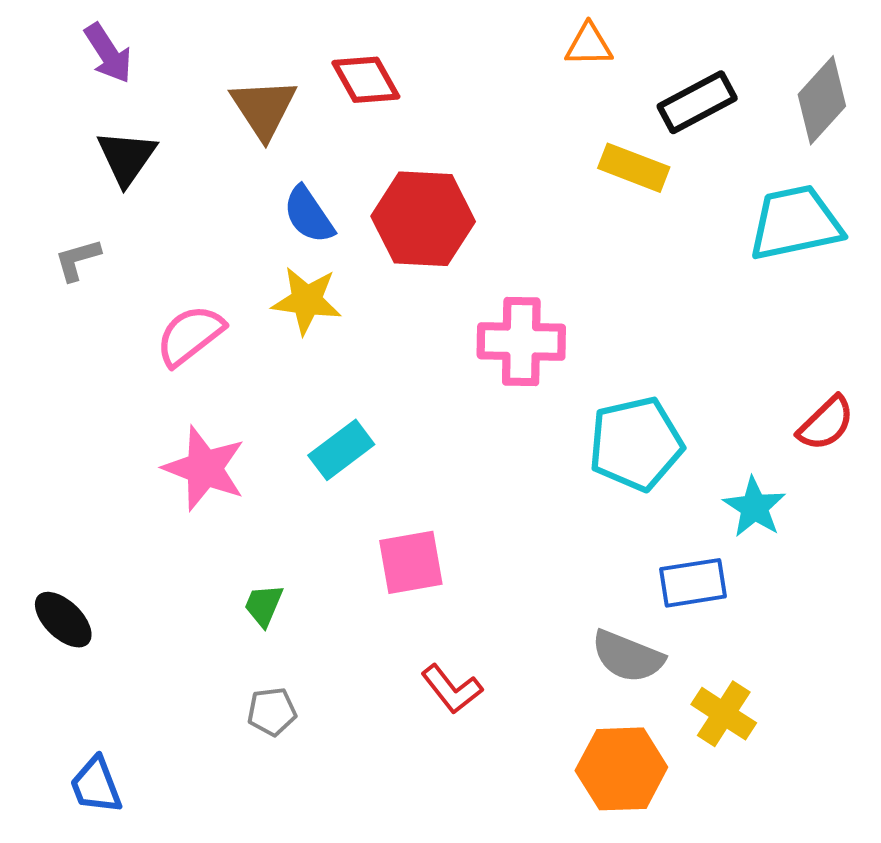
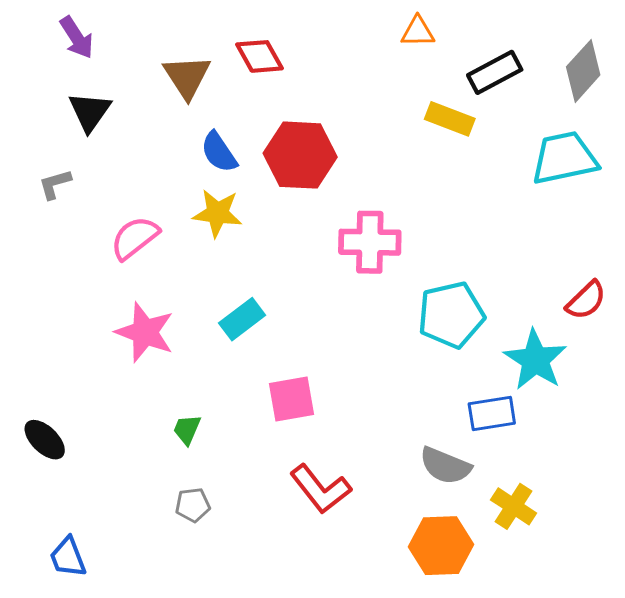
cyan star: (754, 507) -> (535, 360), size x1.4
red L-shape: (452, 689) -> (320, 489), size x1.4

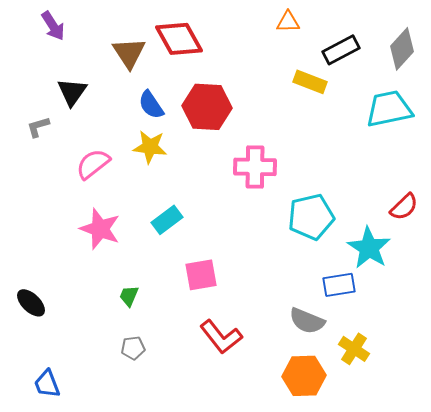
red diamond: (260, 56) -> (179, 39), size x1.4
black triangle: (90, 112) -> (72, 92), moved

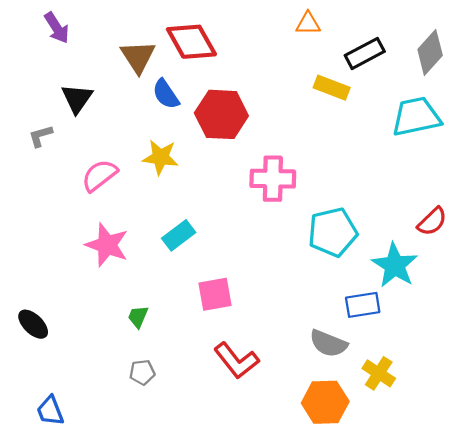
blue semicircle: (151, 105) -> (166, 94), moved

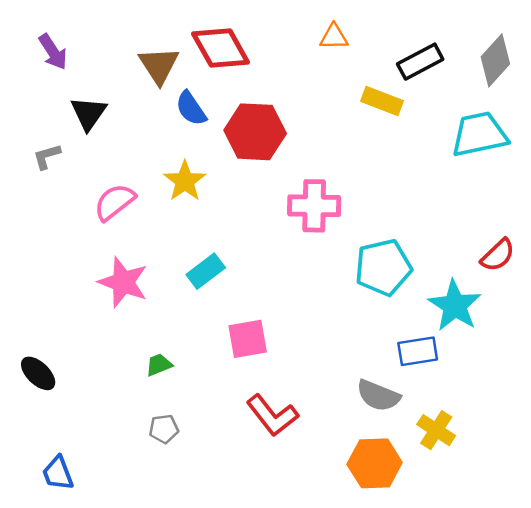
orange triangle: (308, 24) -> (334, 37), moved
purple arrow: (57, 28) -> (53, 52), moved
yellow star: (160, 157) -> (185, 181), turned 30
green trapezoid: (138, 317) -> (159, 365), turned 45

